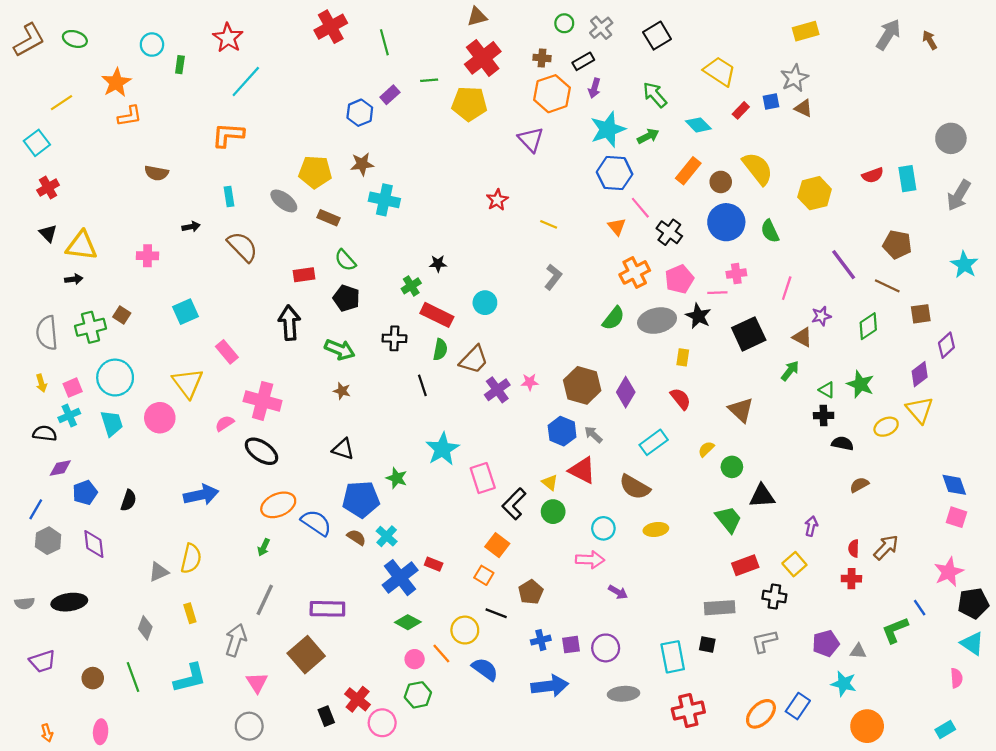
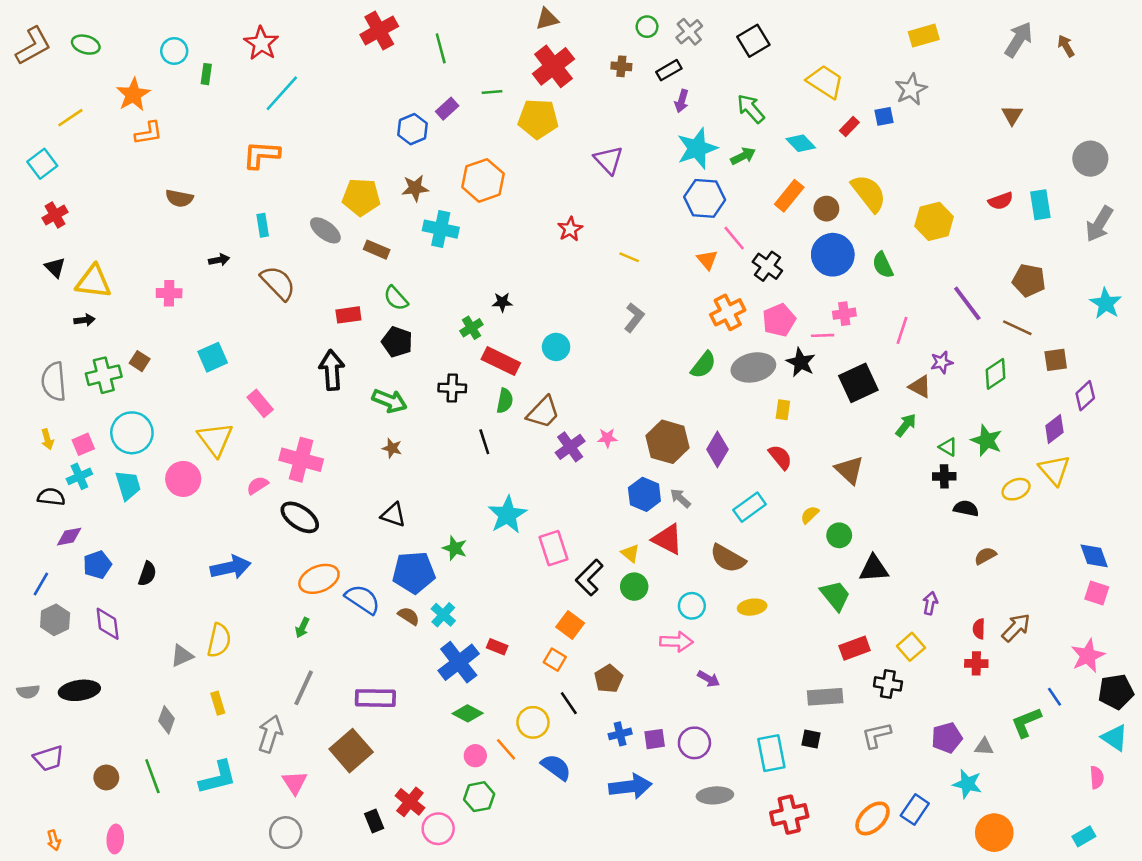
orange hexagon: (552, 94) -> (483, 180), moved
brown triangle: (803, 108) -> (1012, 115), moved, turned 36
black line: (496, 613) -> (569, 703), turned 35

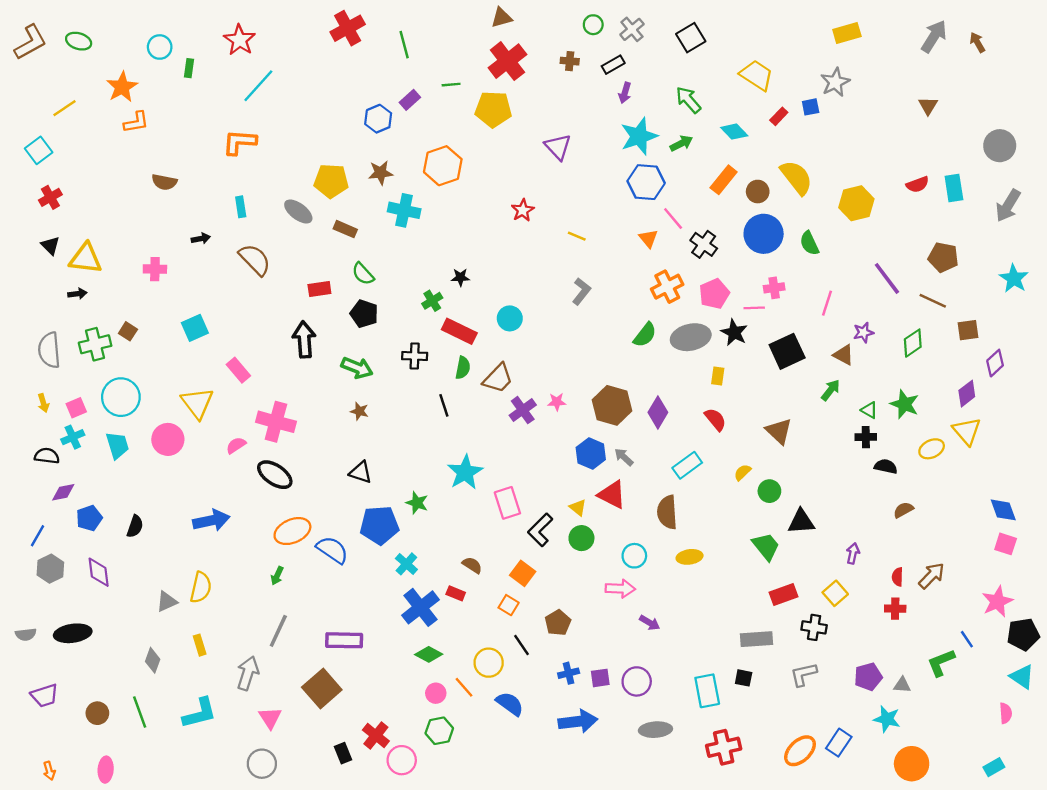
brown semicircle: (728, 558) -> (667, 512), turned 56
brown semicircle: (409, 616) -> (472, 565), moved

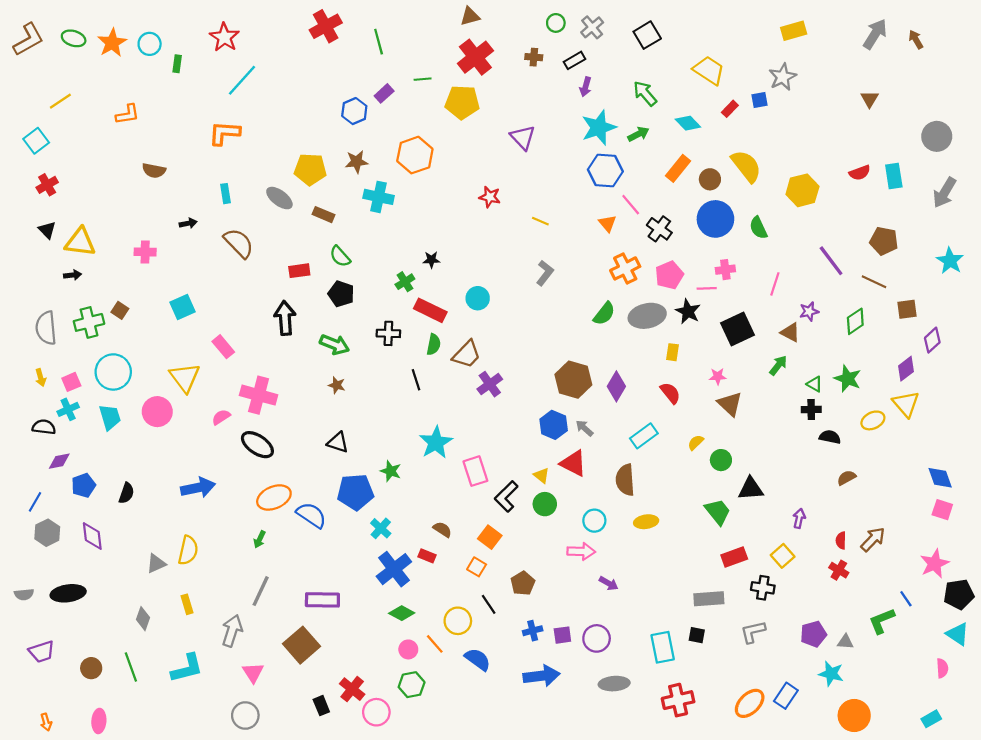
orange star: (122, 87) -> (112, 43), moved
red star: (523, 210) -> (490, 197), turned -30
pink star: (557, 402) -> (718, 376), moved
red cross: (895, 609) -> (839, 570), turned 30

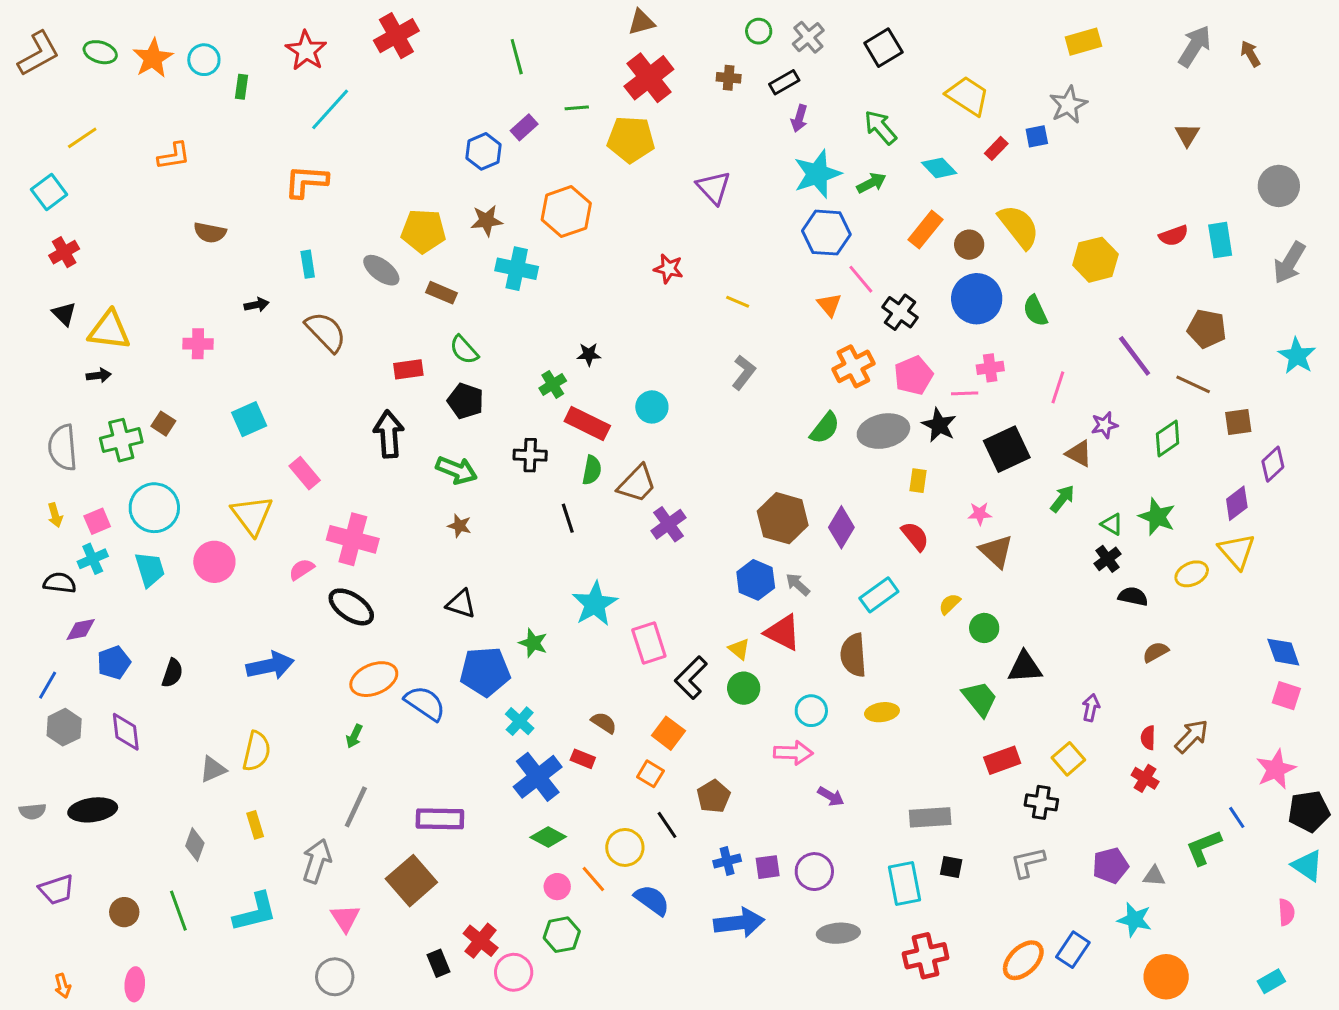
red cross: (326, 26) -> (396, 36), moved
black cross: (811, 409) -> (1107, 559), turned -36
gray rectangle: (709, 599) -> (930, 817), moved

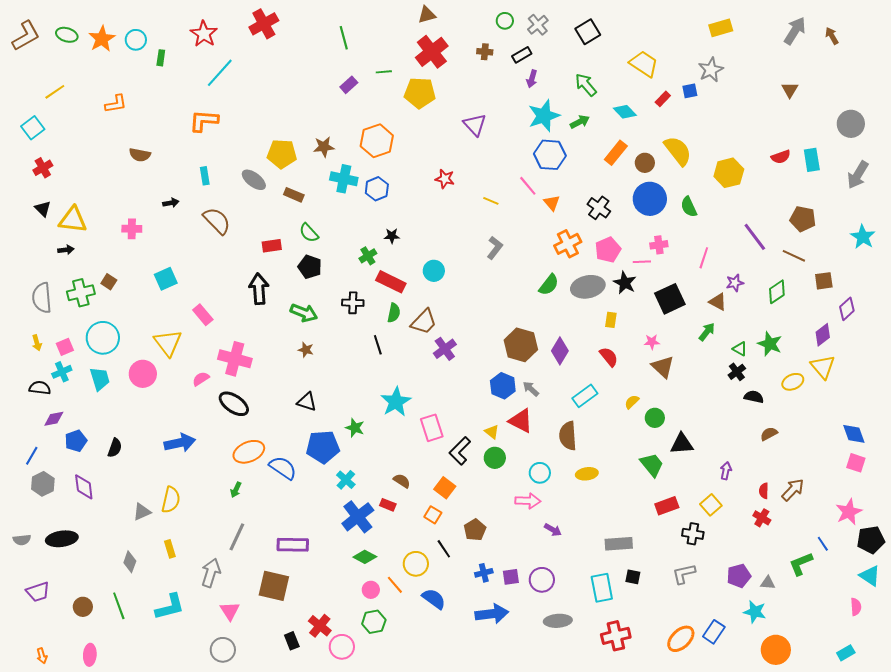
blue hexagon: (484, 151) -> (377, 189), moved
pink line: (861, 279) -> (528, 186), moved
brown square: (411, 881) -> (274, 586), turned -36

